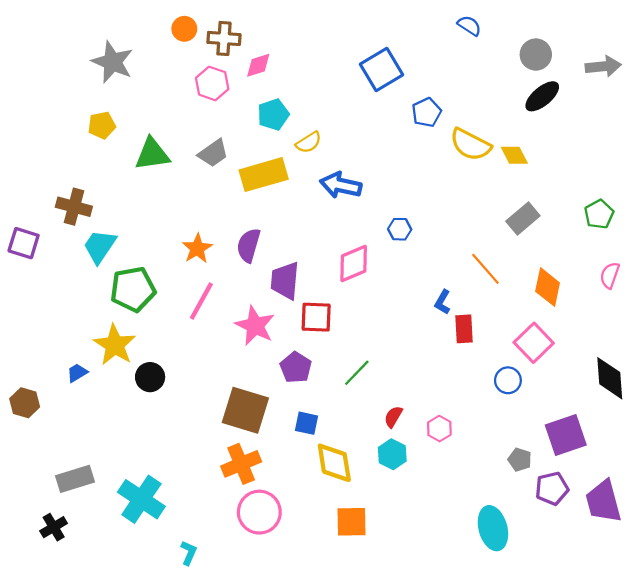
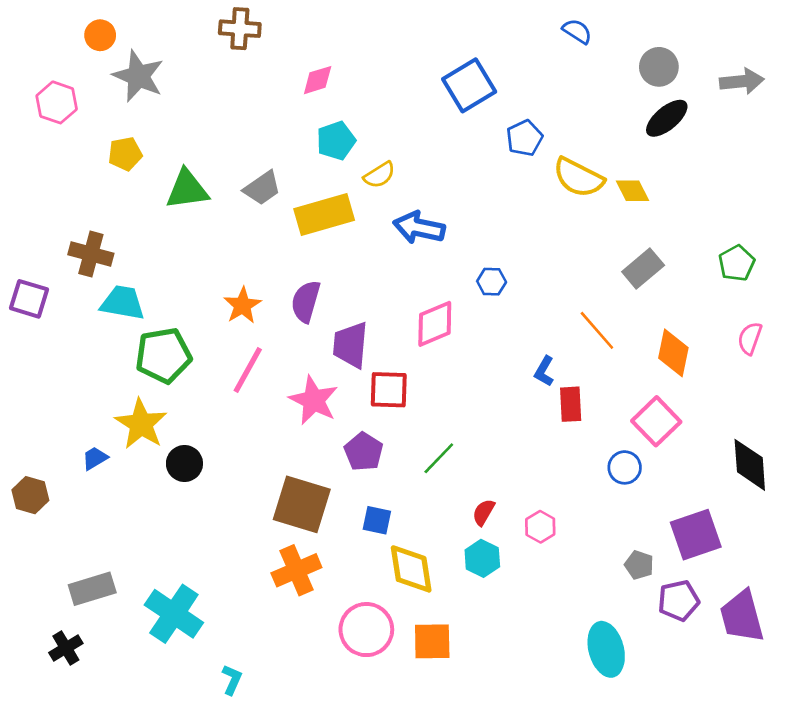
orange circle: (184, 29) -> (100, 35), moved
brown cross: (224, 38) -> (240, 29), moved
pink hexagon: (212, 83) -> (57, 102), moved
cyan trapezoid: (100, 246) -> (123, 303), turned 66
pink circle: (259, 512) -> (366, 630), moved

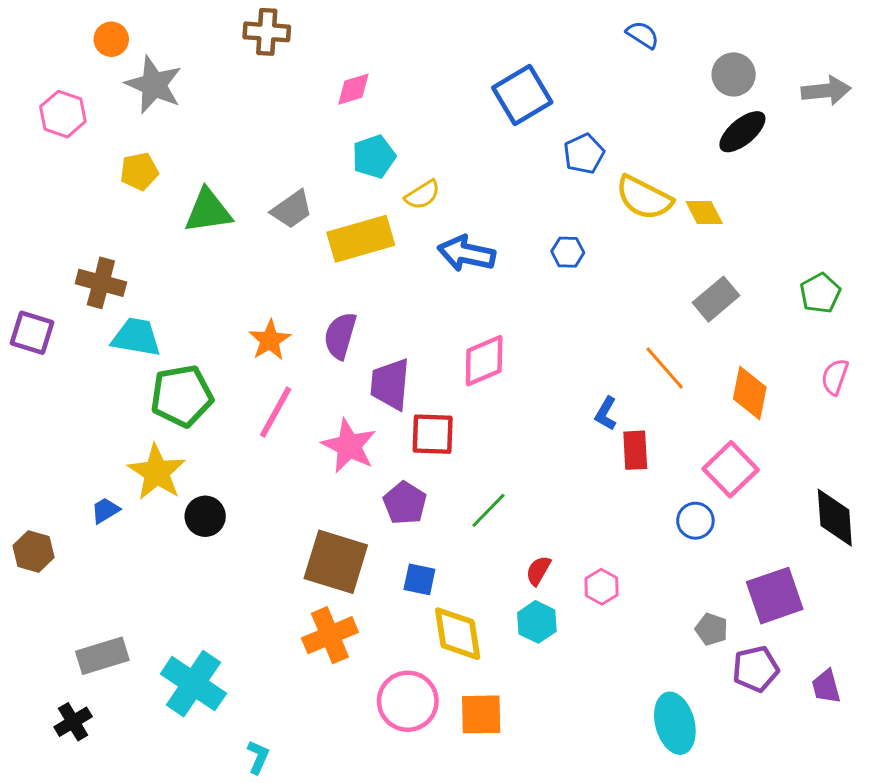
blue hexagon: (492, 282) -> (568, 252), moved
purple trapezoid: (742, 616) -> (826, 687), size x0.6

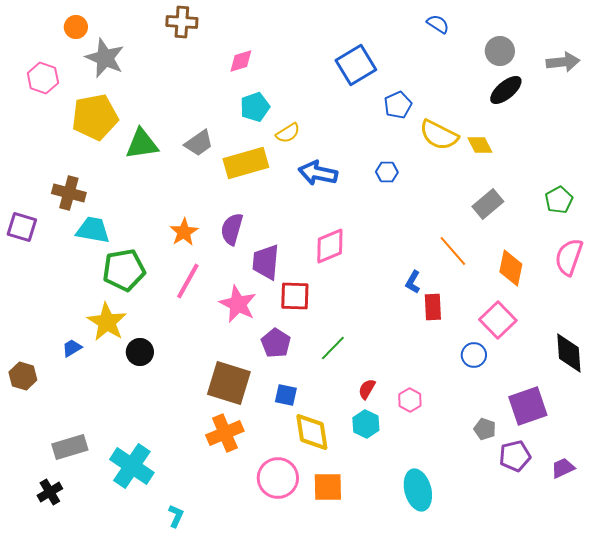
yellow pentagon: (139, 171) -> (95, 117), size x1.8
pink semicircle: (835, 377) -> (569, 257), size x1.5
purple trapezoid: (826, 687) -> (563, 468), turned 80
cyan ellipse: (675, 723) -> (418, 490), moved

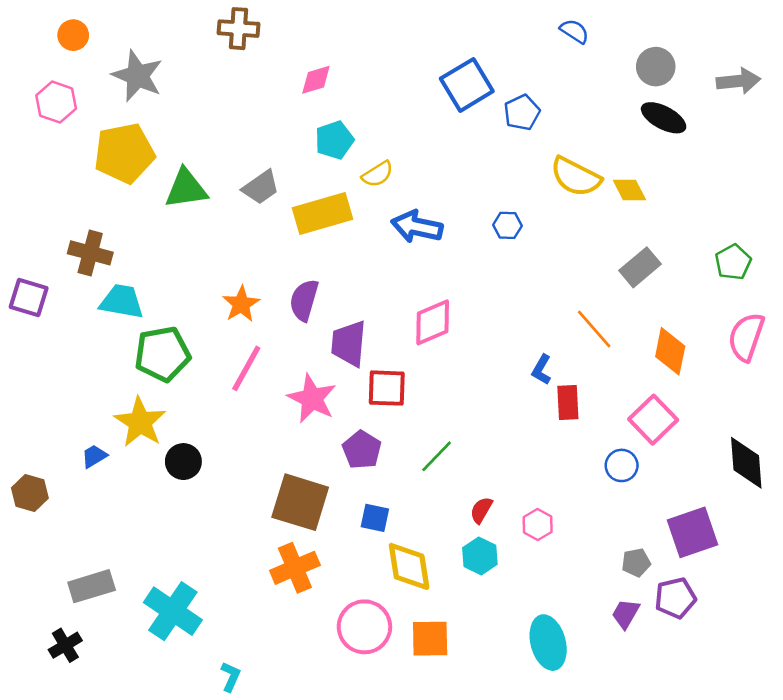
orange circle: (76, 27) -> (73, 35), moved
black ellipse: (506, 90) -> (664, 118), turned 68
blue pentagon: (398, 105) -> (522, 113), moved
gray pentagon: (485, 429) -> (636, 563), turned -30
purple trapezoid: (563, 468) -> (626, 614), moved, turned -35

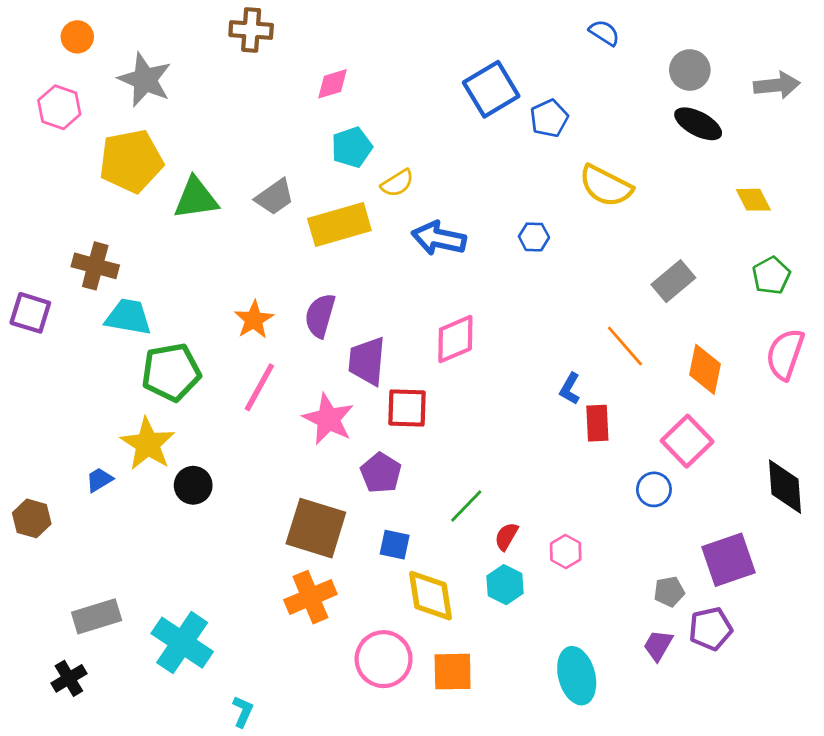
yellow diamond: (629, 190) -> (753, 200), moved
green line: (437, 456) -> (466, 506), moved

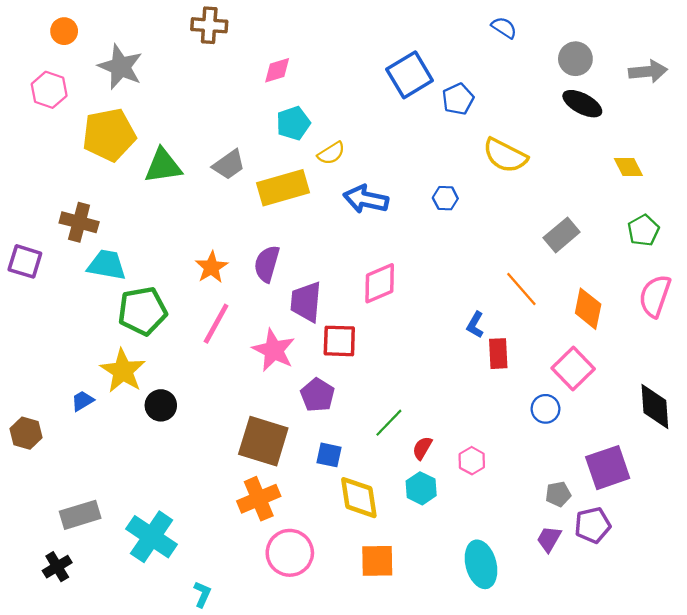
pink circle: (384, 659) -> (290, 553), moved

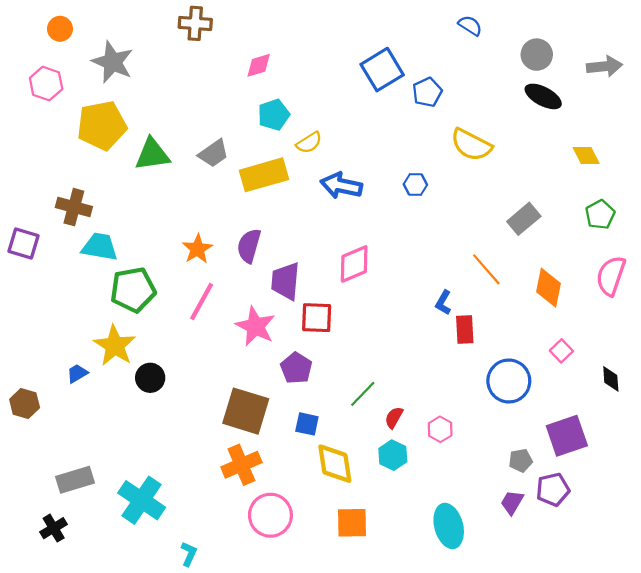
pink square: (573, 369) -> (561, 351), moved, size x0.6
black diamond: (655, 407) -> (611, 379), size x0.6
blue circle: (545, 409) -> (509, 381), size x1.6

